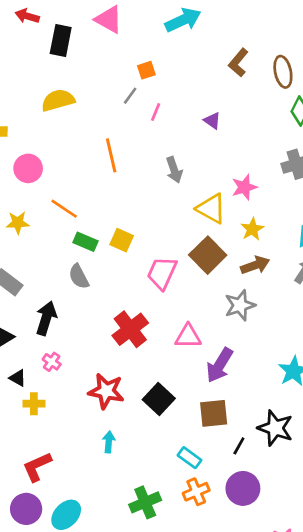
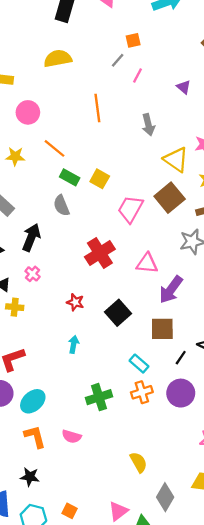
red star: (106, 391) -> (75, 302), size x0.6

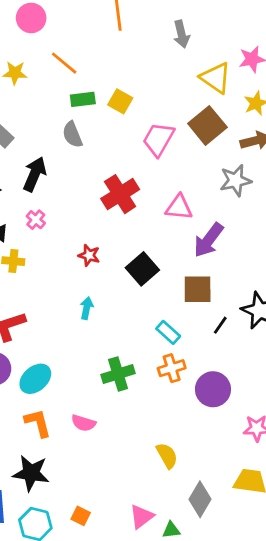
green rectangle: (70, 177) -> (83, 99), turned -36
purple circle: (181, 393) -> (213, 389), moved
black star: (30, 477) -> (31, 473), size x1.5

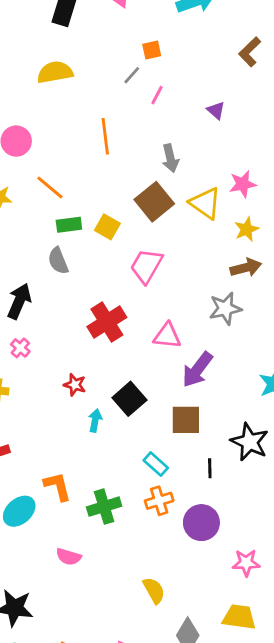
brown square: (207, 125) -> (154, 202), moved
cyan arrow: (87, 308) -> (95, 421), moved
black line: (220, 325) -> (210, 468), moved, turned -36
orange L-shape: (38, 423) -> (58, 486), moved

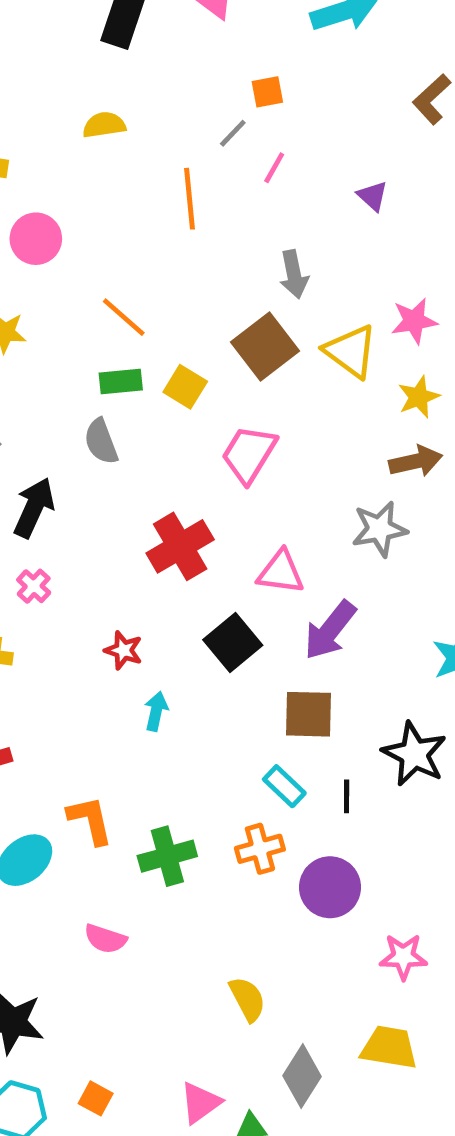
yellow semicircle: (55, 72) -> (104, 125), size x0.7
orange line: (105, 136) -> (189, 199), moved
orange line: (50, 187) -> (124, 317), moved
black square: (129, 399) -> (233, 643), moved
cyan rectangle: (156, 464) -> (284, 786), moved

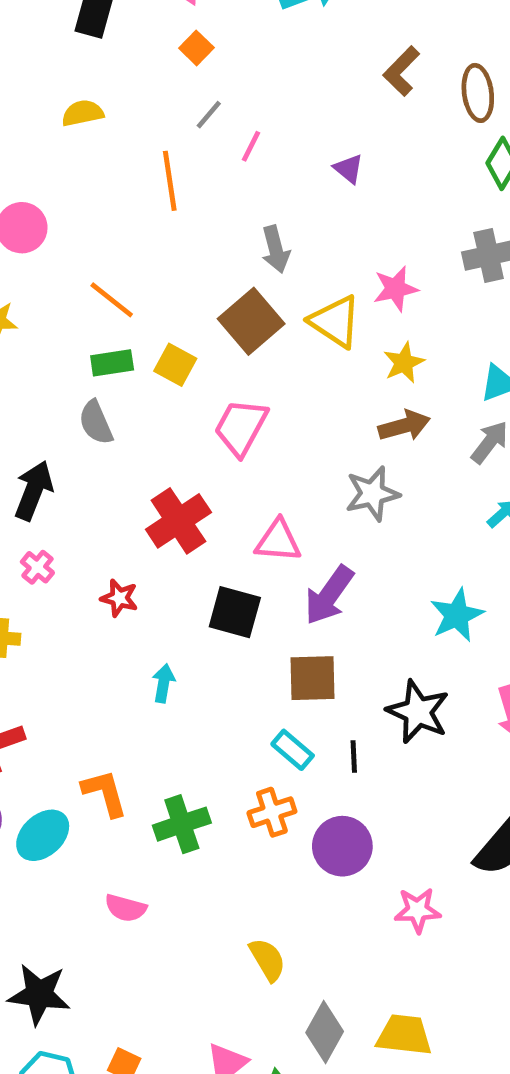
orange square: (267, 92) -> (196, 48), moved, turned -32
black square: (233, 643) -> (235, 612), turned -32
red star: (124, 650) -> (119, 598), moved
yellow trapezoid: (389, 1047) -> (404, 1035), moved

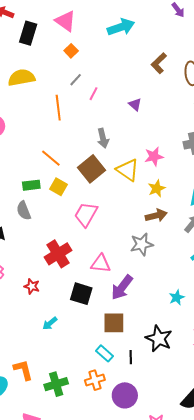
yellow semicircle: (83, 113) -> (21, 78), size x1.5
orange line: (112, 300) -> (51, 158), moved
cyan star: (457, 615) -> (177, 297), size x0.7
cyan arrow: (163, 683) -> (50, 323), turned -140

